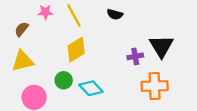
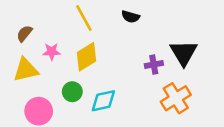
pink star: (45, 12) -> (52, 52), moved
orange cross: (155, 86) -> (176, 98), turned -30
cyan diamond: (91, 88) -> (103, 101), turned -60

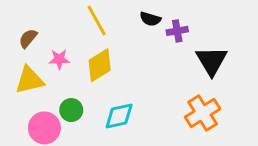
purple cross: (154, 65) -> (177, 31), moved
green circle: (72, 92) -> (71, 110), moved

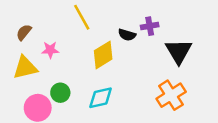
black semicircle: (150, 19) -> (127, 35), moved
yellow diamond: (100, 65) -> (103, 55), moved

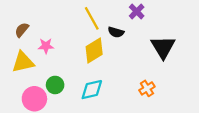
yellow line: (82, 17) -> (92, 18), moved
purple cross: (150, 26) -> (137, 11), moved, turned -35
orange cross: (171, 95) -> (147, 88), moved, size x0.6

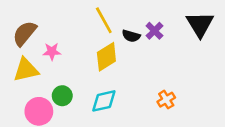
purple cross: (137, 11) -> (154, 31), moved
brown semicircle: (22, 30) -> (25, 33), size x1.5
black triangle: (163, 47) -> (200, 24), moved

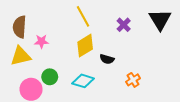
brown semicircle: (25, 33) -> (20, 27), turned -35
black semicircle: (131, 36) -> (107, 59), moved
cyan diamond: (104, 101) -> (83, 81), turned 30

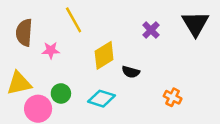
yellow line: (83, 16) -> (74, 20), moved
yellow triangle: (21, 56) -> (19, 83), moved
orange cross: (133, 80) -> (173, 97), moved, turned -32

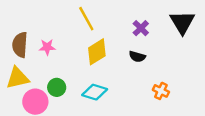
yellow line: (74, 20) -> (86, 19), moved
brown semicircle: (24, 33) -> (20, 45), moved
black semicircle: (131, 72) -> (137, 57), moved

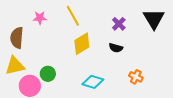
pink star: (47, 47) -> (40, 18), moved
cyan diamond: (95, 92) -> (93, 82), moved

